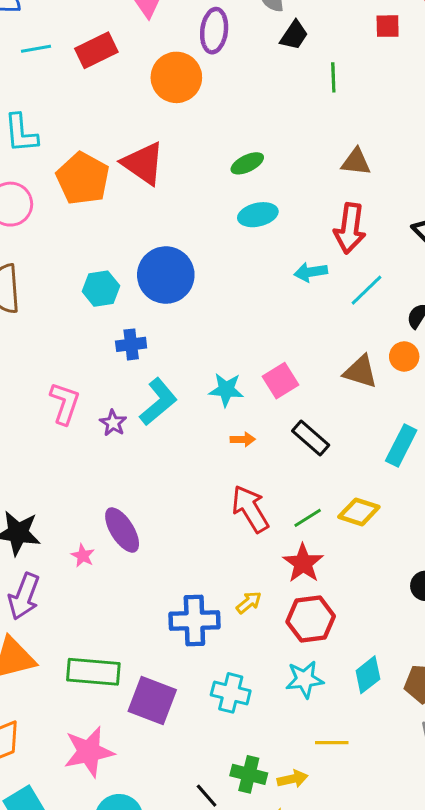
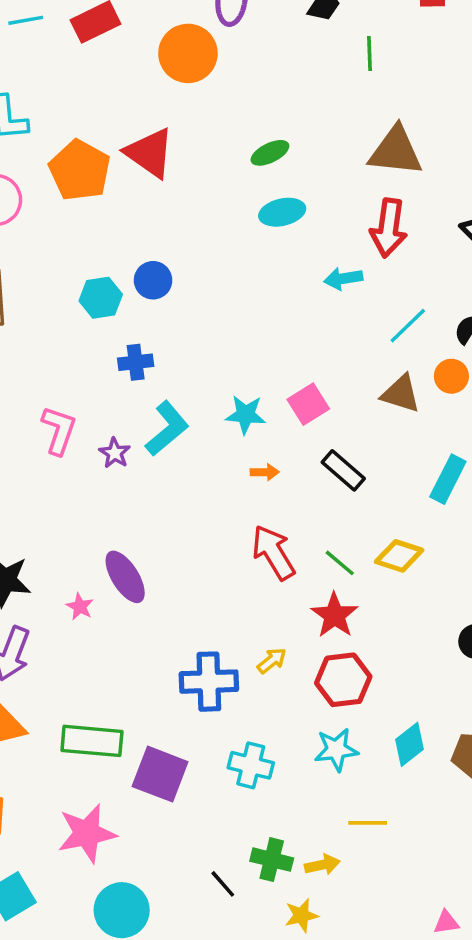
brown triangle: (356, 162) -> (396, 151), size x1.6
blue circle: (166, 275) -> (153, 280), moved, size x0.6
cyan line: (366, 290) -> (408, 326), moved
green line: (308, 518) -> (340, 563), turned 72

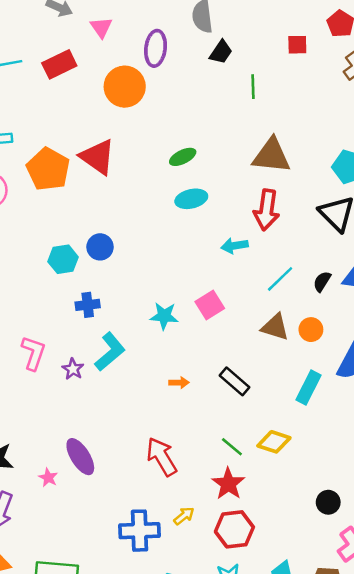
orange circle: (451, 376) -> (311, 330), moved
pink square: (308, 404) -> (210, 305), moved
cyan star: (246, 415) -> (164, 316), moved
red arrow: (273, 552) -> (162, 457), moved

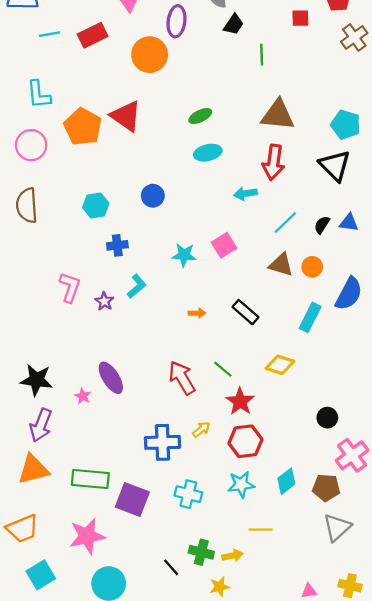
blue circle: (100, 247) -> (153, 196), moved
cyan L-shape: (110, 352) -> (137, 286), size x0.7
green line: (232, 447) -> (223, 369), moved

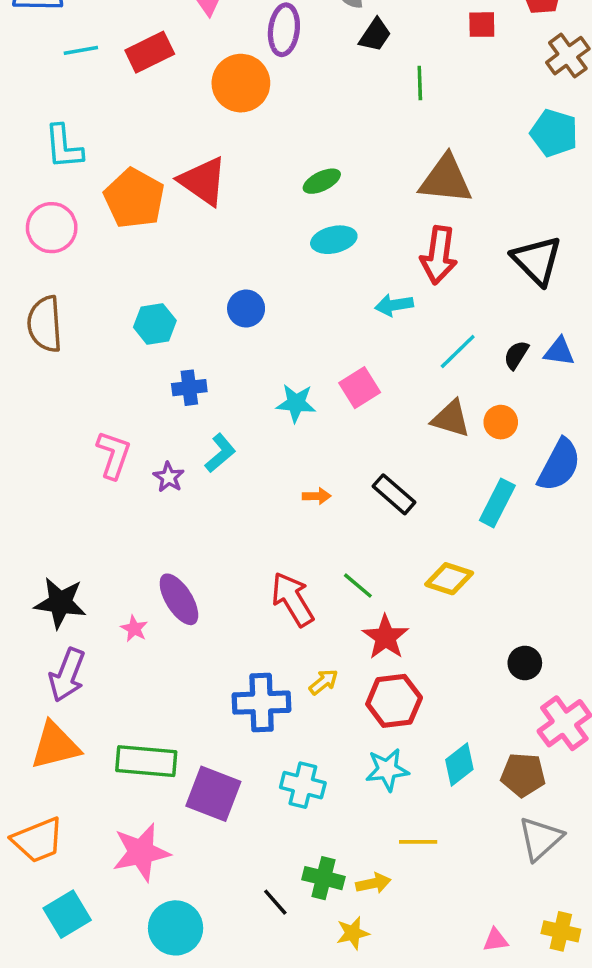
cyan pentagon: (346, 125) -> (554, 133), moved

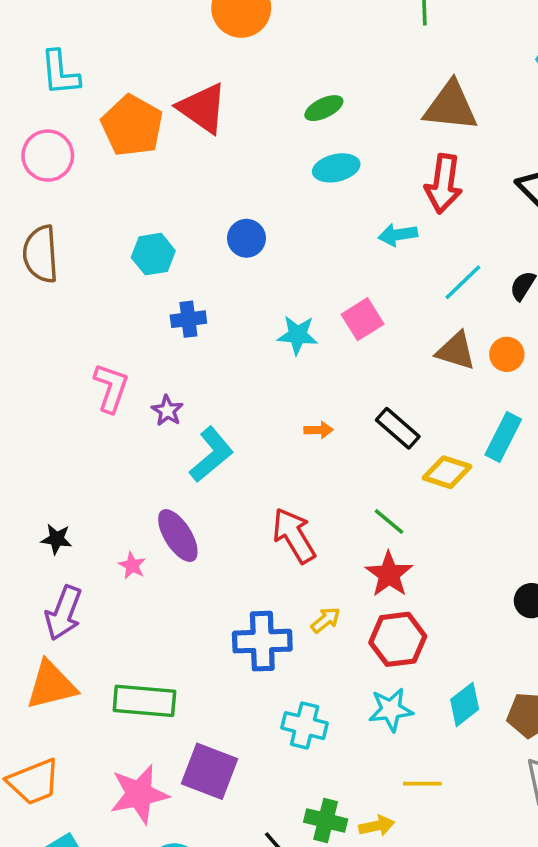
cyan L-shape: (220, 453) -> (211, 455), moved, size x1.4
yellow diamond: (449, 579) -> (447, 472), moved
green line: (358, 586) -> (389, 521), moved
black star: (60, 603) -> (57, 539), size x0.6
purple square: (213, 794) -> (210, 771), moved

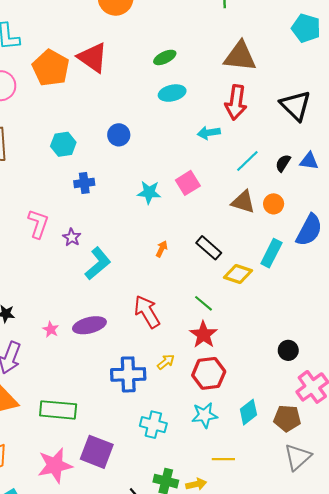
orange arrow: (319, 430) -> (162, 249), turned -63
purple ellipse: (178, 536) -> (89, 325), moved, turned -72

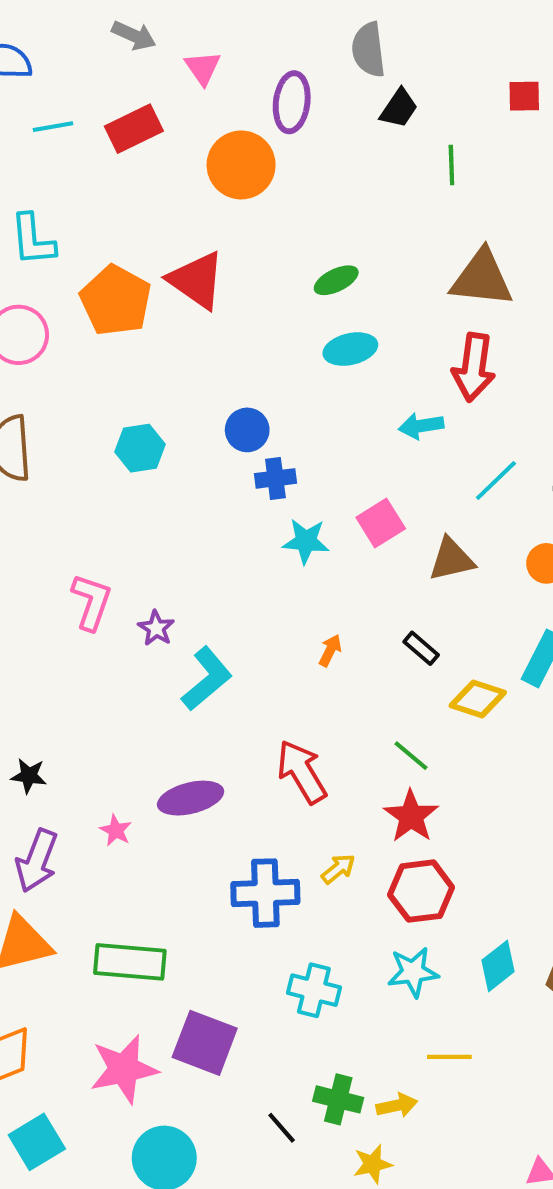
blue cross: (84, 183) -> (275, 478), moved
brown triangle: (243, 202) -> (451, 559), moved, turned -30
black rectangle: (209, 248) -> (421, 648), size x0.7
pink star: (51, 329) -> (116, 830), moved

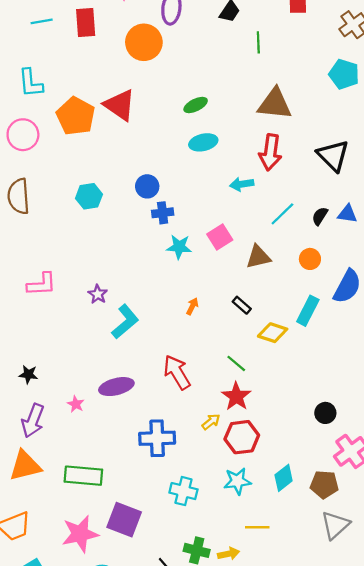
red rectangle: (134, 129) -> (86, 23), turned -68
pink L-shape: (91, 602) -> (42, 284), moved, turned 68
yellow arrow: (338, 869) -> (211, 422), moved

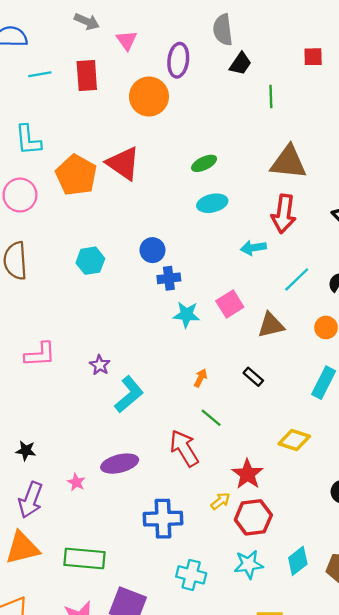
yellow diamond: (273, 333) -> (294, 440), moved
green line: (236, 363) -> (211, 418), moved

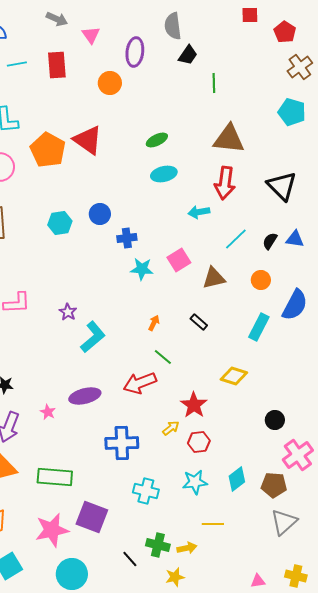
red square: (313, 57) -> (250, 15), moved
orange circle: (149, 97) -> (110, 83), size x0.7
blue circle: (152, 250) -> (100, 214), moved
red arrow: (184, 448) -> (140, 383), turned -80
red hexagon: (253, 517) -> (199, 442), size x0.7

